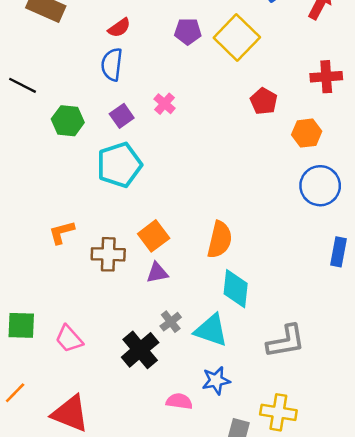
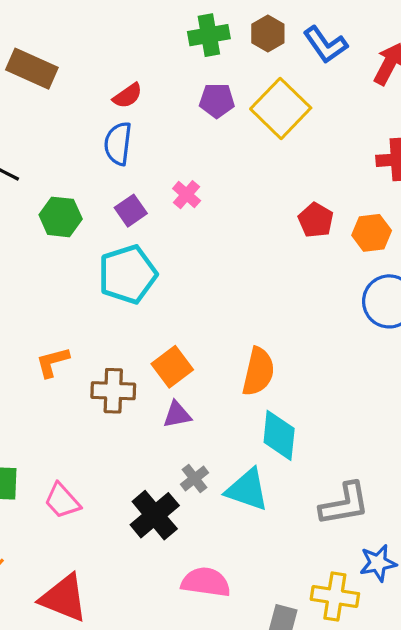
red pentagon: (264, 101) -> (316, 220), moved
blue star: (216, 380) -> (378, 563), moved
pink semicircle: (179, 401) -> (206, 582), size x1.4

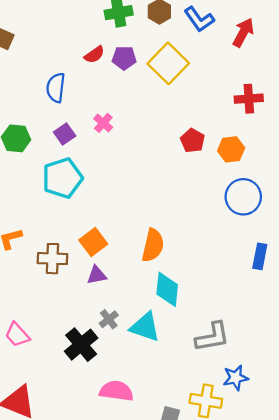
red semicircle: (128, 96) -> (94, 55), moved

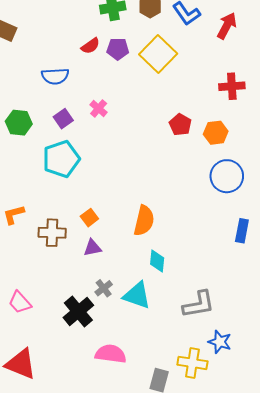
blue semicircle: (56, 88) -> (55, 76), turned -100
orange square: (93, 242) -> (89, 218), size x0.7
cyan diamond: (167, 289) -> (157, 261), size x0.7
blue star: (236, 378) -> (220, 342), turned 30

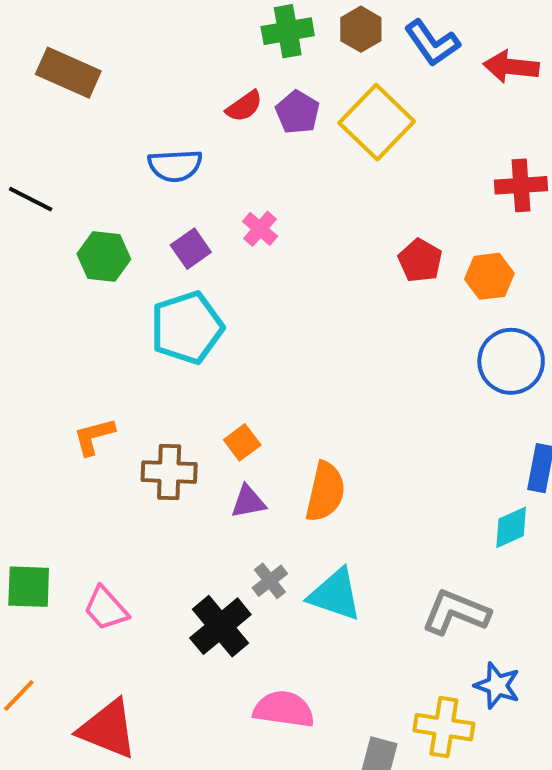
red arrow: (227, 26) -> (511, 67), turned -112
purple pentagon: (118, 49) -> (298, 112), turned 30
orange semicircle: (144, 221) -> (325, 492), moved
cyan diamond: (157, 261) -> (511, 527), moved, turned 60
gray L-shape: (199, 304) -> (456, 612), turned -148

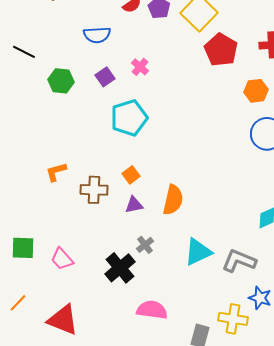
red pentagon: (420, 260) -> (221, 50), moved, size x1.5
cyan pentagon: (187, 328) -> (129, 118), moved
cyan triangle: (335, 595) -> (198, 252), moved, turned -44

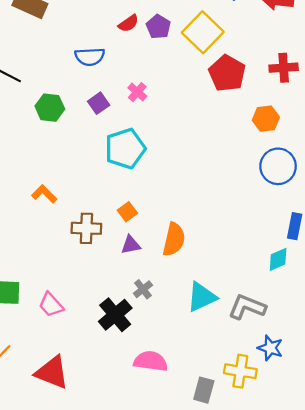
orange L-shape: (56, 172) -> (44, 194), moved, turned 60

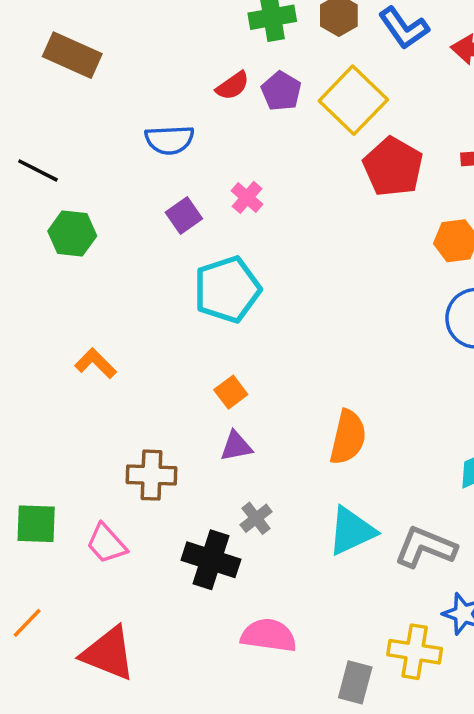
green hexagon: (50, 108) -> (72, 234), moved
brown cross: (86, 228) -> (151, 475), moved
orange semicircle: (174, 239) -> (348, 437), moved
black cross: (115, 315) -> (211, 560), turned -32

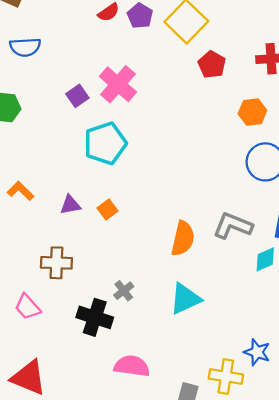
blue semicircle: (170, 140) -> (25, 47), moved
red pentagon: (393, 167) -> (212, 65), size x0.7
pink cross: (247, 197) -> (118, 84), size x1.8
purple triangle: (236, 446) -> (70, 205), moved
gray L-shape: (425, 547) -> (233, 226), moved

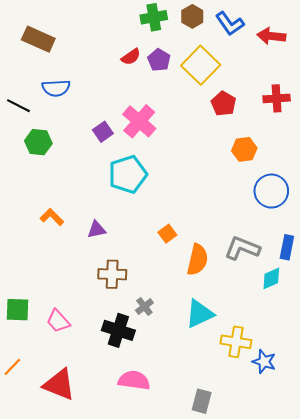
orange hexagon: (252, 112) -> (244, 149), moved
orange square: (107, 209) -> (167, 234), moved
brown cross: (56, 263) -> (112, 274), moved
pink semicircle: (132, 366) -> (134, 380), moved
yellow cross: (226, 376) -> (236, 342), moved

